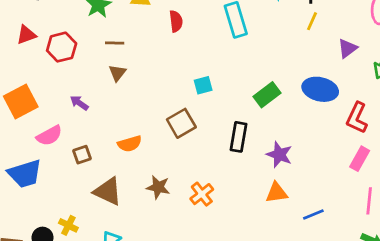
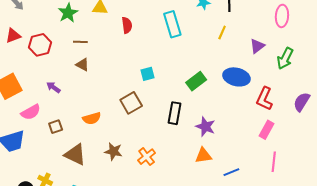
yellow line: (312, 21) -> (222, 33), moved
brown triangle: (117, 73) -> (82, 65), turned -40

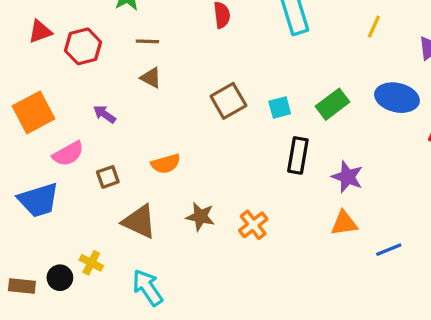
cyan square: (148, 74) -> (280, 108), moved
brown square: (131, 103) -> (228, 101), moved

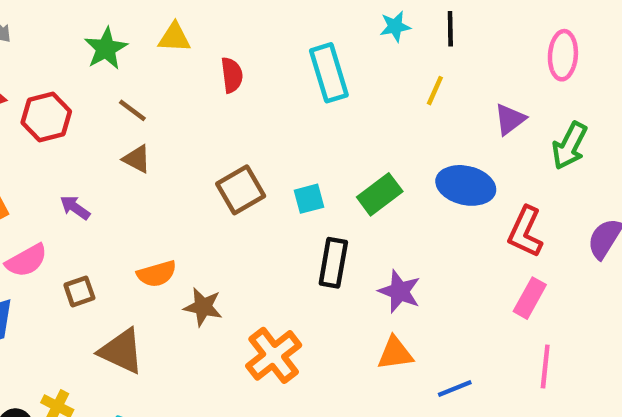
brown line: (147, 41) -> (132, 110), turned 35
brown star: (200, 217) -> (203, 307), moved
orange cross: (253, 225) -> (274, 355), size x1.4

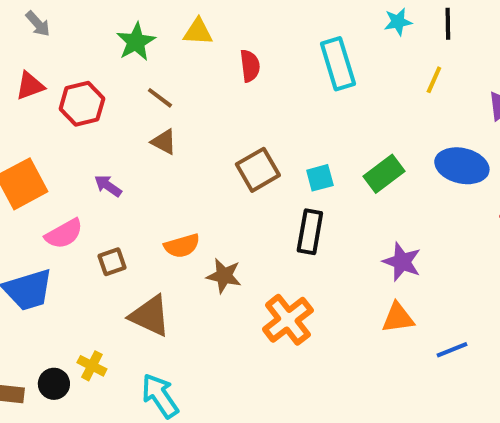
black rectangle: (333, 263) -> (310, 232), moved

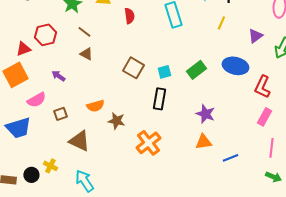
red triangle: (30, 86) -> (23, 49), moved
brown square: (258, 170) -> (133, 68), turned -30

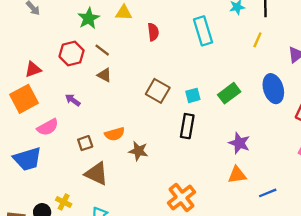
red hexagon: (45, 35) -> (72, 54), moved
blue ellipse: (235, 66) -> (273, 89), turned 60
brown square: (60, 114) -> (85, 143), moved
orange cross: (148, 143) -> (182, 197), moved

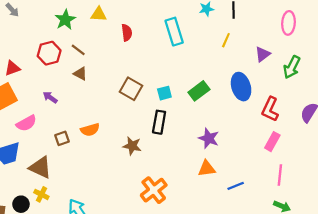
brown star: (138, 151) -> (132, 146), moved
brown triangle: (96, 174) -> (40, 167), moved

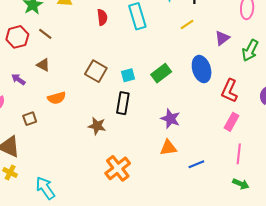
red semicircle: (127, 33) -> (102, 17), moved
yellow line: (226, 40) -> (187, 25), turned 32
brown triangle: (80, 74) -> (43, 65), moved
orange semicircle: (90, 130) -> (57, 98), moved

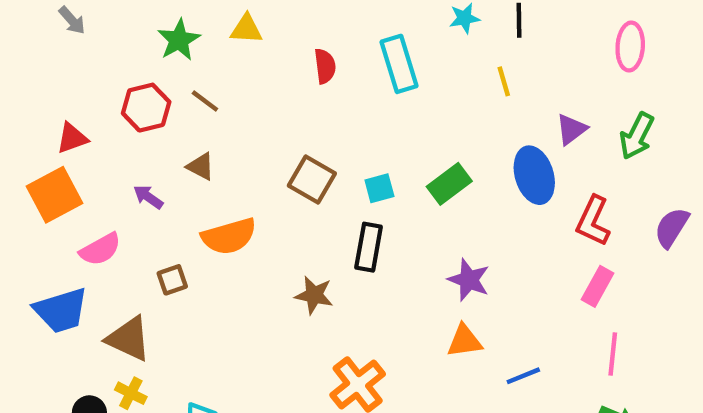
yellow line: (187, 25) -> (504, 81), turned -72
purple triangle: (222, 38) -> (571, 129), moved
orange semicircle: (57, 98) -> (229, 236), size x1.4

